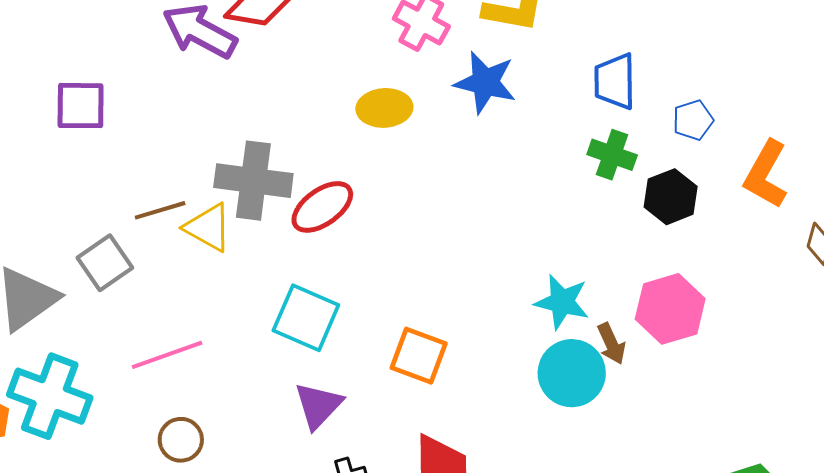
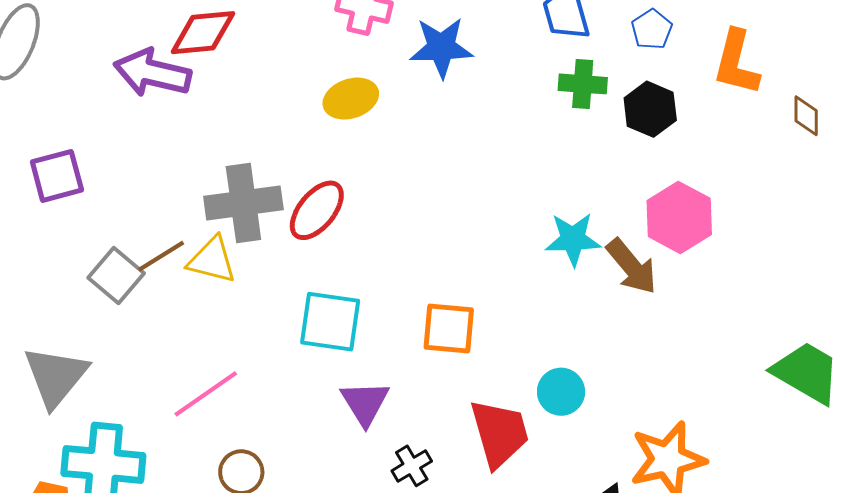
gray square: (105, 263) -> (116, 276), moved
brown arrow: (611, 344) -> (632, 266), size x1.5
cyan circle: (572, 373) -> (561, 392), moved, size x0.7

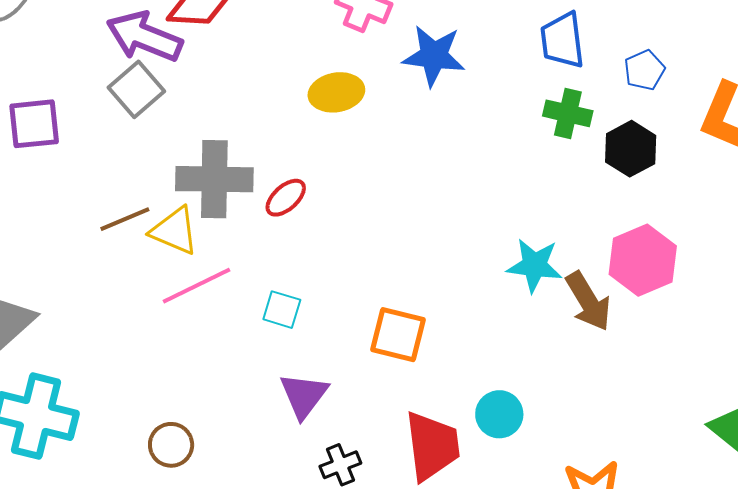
red ellipse: (317, 210) -> (286, 198), size x0.7
gray square: (116, 276) -> (136, 89), moved
cyan square: (330, 322) -> (282, 310), size x0.6
pink line: (206, 394) -> (197, 286), moved

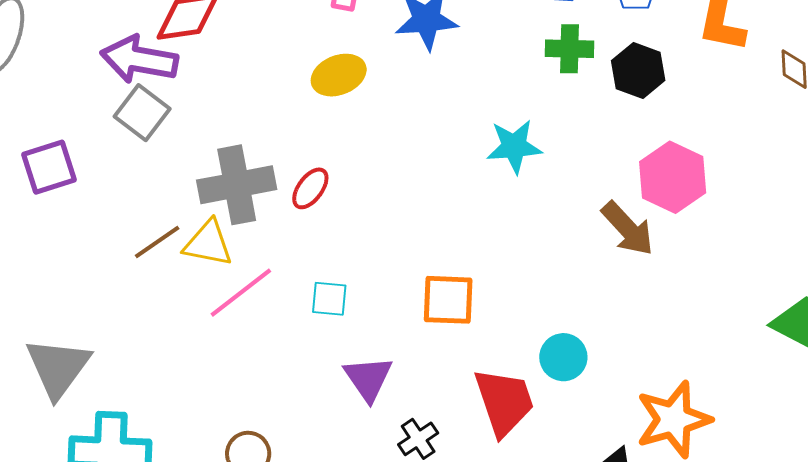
cyan star: (535, 265) -> (514, 146), moved

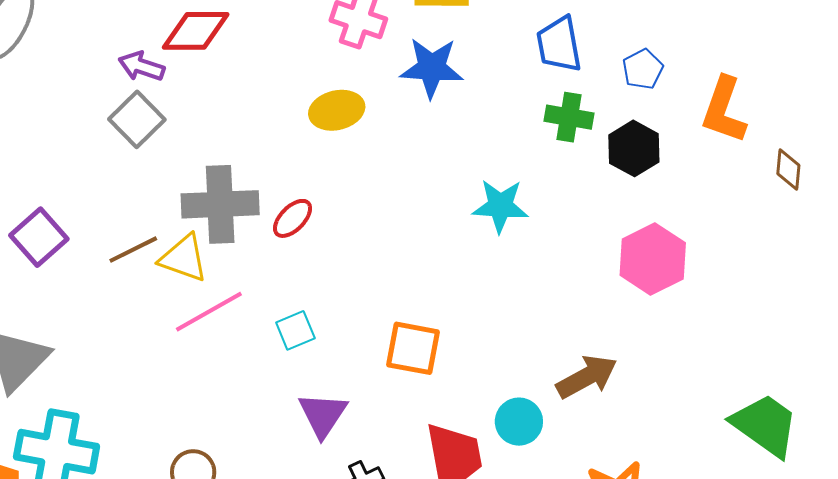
purple arrow: (139, 59) -> (141, 66), size x0.6
purple square: (49, 167) -> (39, 237), moved, turned -32
brown arrow: (628, 229) -> (587, 377), moved, turned -84
cyan square: (329, 299) -> (295, 330), turned -36

